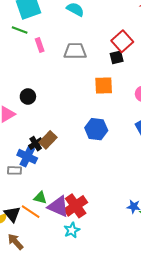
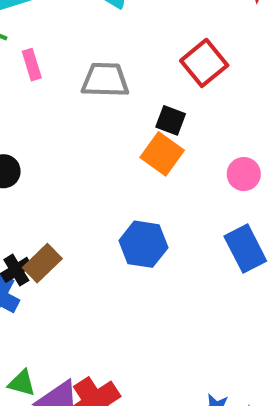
black square: (117, 57) -> (171, 120), moved, turned 32
orange square: (104, 86) -> (162, 154), turned 36

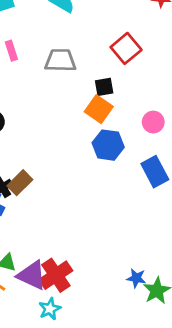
black square: (171, 120) -> (104, 87), turned -30
blue hexagon: (143, 244) -> (108, 145), moved

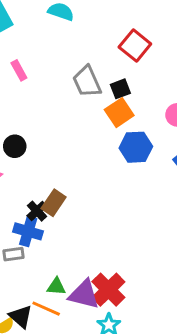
gray trapezoid: (60, 60) -> (87, 82), moved, turned -104
orange square: (99, 109) -> (119, 113), turned 32

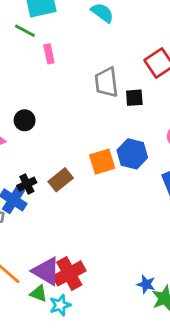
orange square: (119, 113) -> (102, 162), moved
brown rectangle: (54, 203) -> (61, 180), moved
green triangle: (56, 287) -> (39, 293), moved

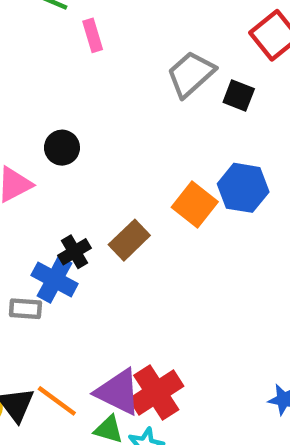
gray trapezoid: (106, 82) -> (191, 74), turned 60
black square: (134, 98) -> (239, 95), turned 30
orange square: (102, 162) -> (195, 204), turned -30

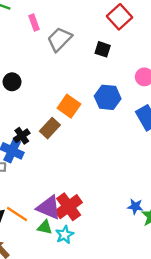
pink rectangle: (93, 35) -> (34, 22), moved
gray trapezoid: (191, 74) -> (59, 39), moved
orange square: (195, 204) -> (69, 106), moved

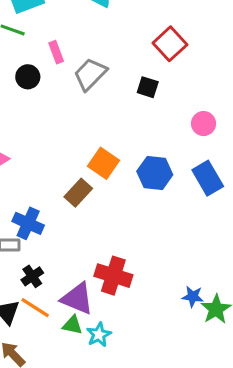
black circle: (12, 82) -> (28, 77), moved
blue hexagon: (108, 97) -> (155, 173), moved
black cross: (22, 136) -> (32, 276), moved
red cross: (69, 207) -> (113, 276), moved, turned -36

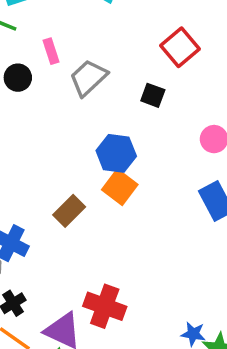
orange square: (103, 163) -> (120, 187), moved
blue hexagon: (155, 173) -> (116, 153), moved

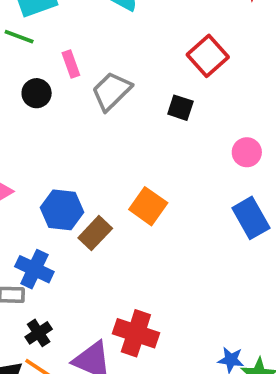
blue hexagon: (116, 153) -> (62, 210), moved

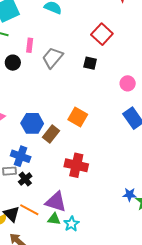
pink rectangle: (71, 64) -> (30, 45), turned 32
black cross: (39, 333) -> (25, 179), moved
red cross: (136, 333) -> (76, 165), moved

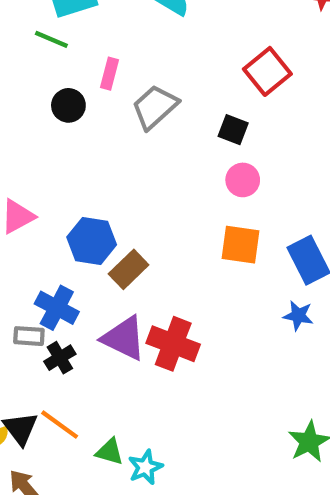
pink circle: (128, 83) -> (243, 180), moved
orange square: (78, 117) -> (240, 245), moved, turned -30
blue star: (130, 195) -> (298, 316), moved
purple triangle: (56, 202) -> (124, 338), moved

